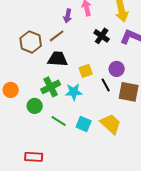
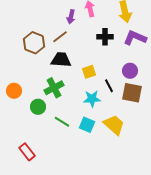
black cross: (102, 36) -> (105, 37), turned -35
purple circle: (117, 69) -> (130, 71), moved
cyan star: (74, 92) -> (92, 99), moved
red rectangle: (34, 157) -> (27, 152), moved, turned 48

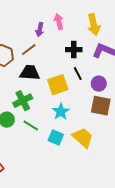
yellow square: (89, 72) -> (58, 85), size x1.5
black line: (109, 86) -> (78, 74), moved
cyan star: (92, 99) -> (61, 112), turned -30
green line: (62, 122) -> (31, 126), moved

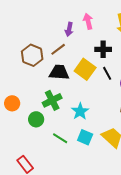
yellow square: (58, 85) -> (85, 69), moved, turned -35
cyan star: (61, 112) -> (80, 111), moved
green line: (31, 126) -> (60, 138), moved

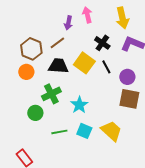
black cross: (103, 49) -> (102, 43), turned 35
orange circle: (12, 103) -> (26, 72), moved
green line: (60, 138) -> (59, 132), turned -42

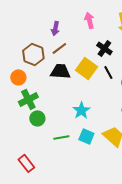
purple arrow: (68, 23) -> (55, 28), moved
orange circle: (26, 72) -> (18, 77), moved
green cross: (51, 94) -> (28, 99), moved

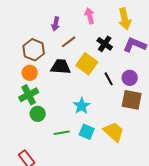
brown line: (59, 48) -> (69, 42), moved
black line: (108, 72) -> (109, 79), moved
orange circle: (18, 77) -> (30, 73), moved

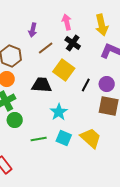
black cross: (105, 44) -> (73, 43), moved
black trapezoid: (61, 67) -> (42, 85), moved
black line: (109, 79) -> (86, 85), turned 56

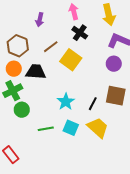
brown line: (46, 48) -> (51, 47), moved
purple circle: (107, 84) -> (114, 64), moved
black trapezoid: (42, 85) -> (36, 72), moved
black line: (86, 85) -> (93, 104), moved

